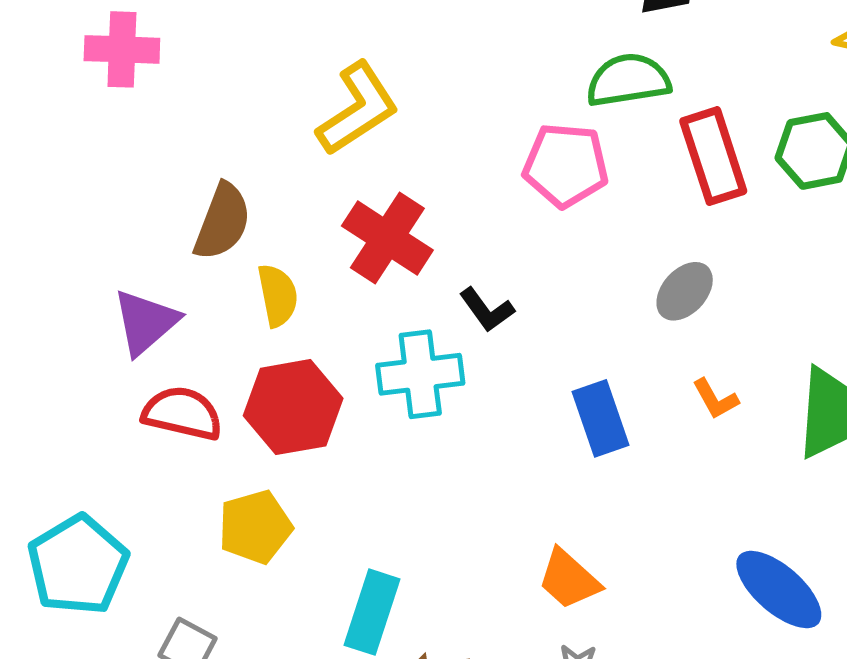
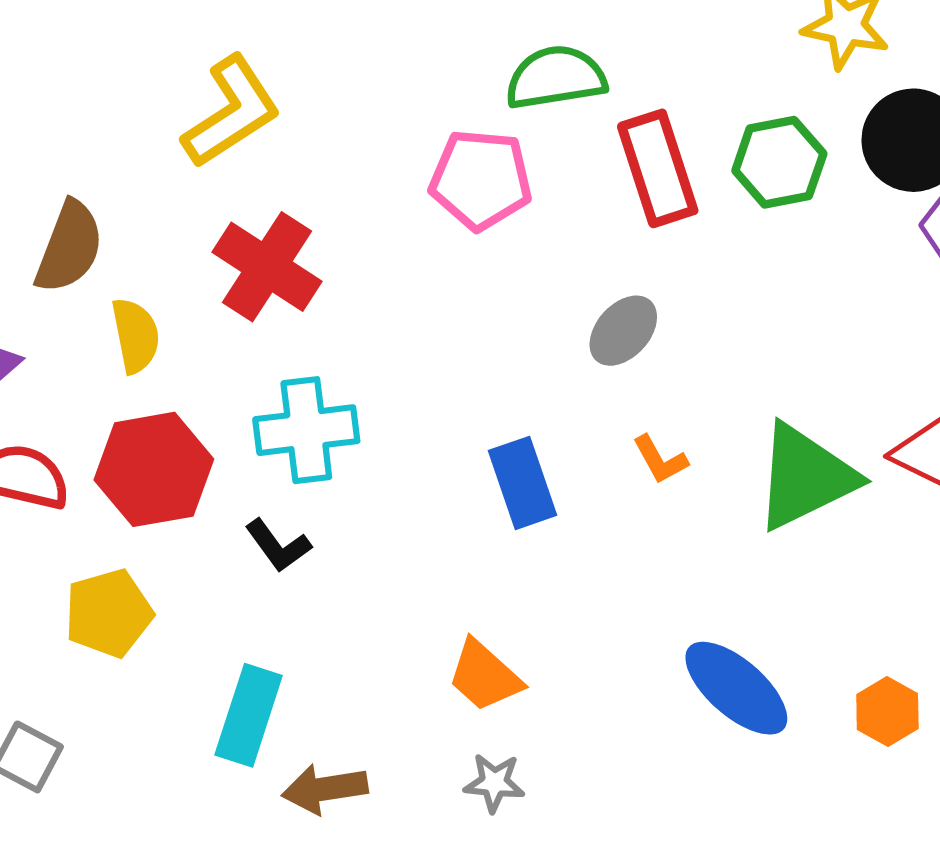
black L-shape: (487, 310) -> (278, 546), moved

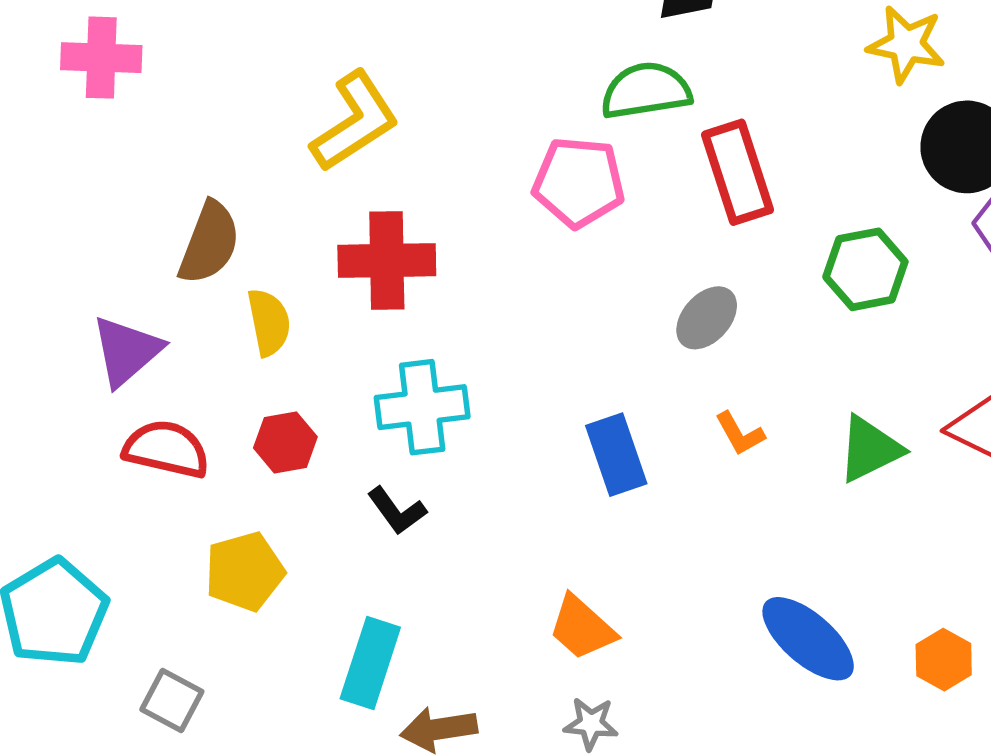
green hexagon: (779, 162) -> (865, 269), moved
red cross: (267, 267) -> (387, 261), turned -34
red hexagon: (154, 469) -> (285, 442), size x0.6
green triangle: (805, 477) -> (870, 449), size x0.7

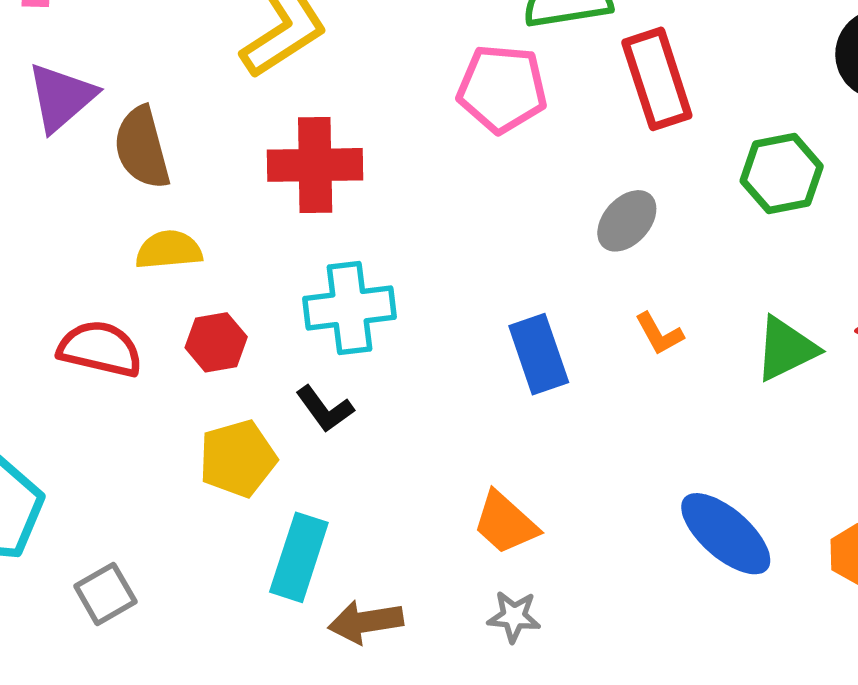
brown semicircle: (209, 243) -> (142, 148), turned 144
yellow semicircle: (269, 322) -> (169, 250), moved, turned -84
purple triangle: (127, 351) -> (61, 97), moved
yellow pentagon: (245, 571) -> (238, 458), moved
gray square: (172, 700) -> (105, 594), turned 32

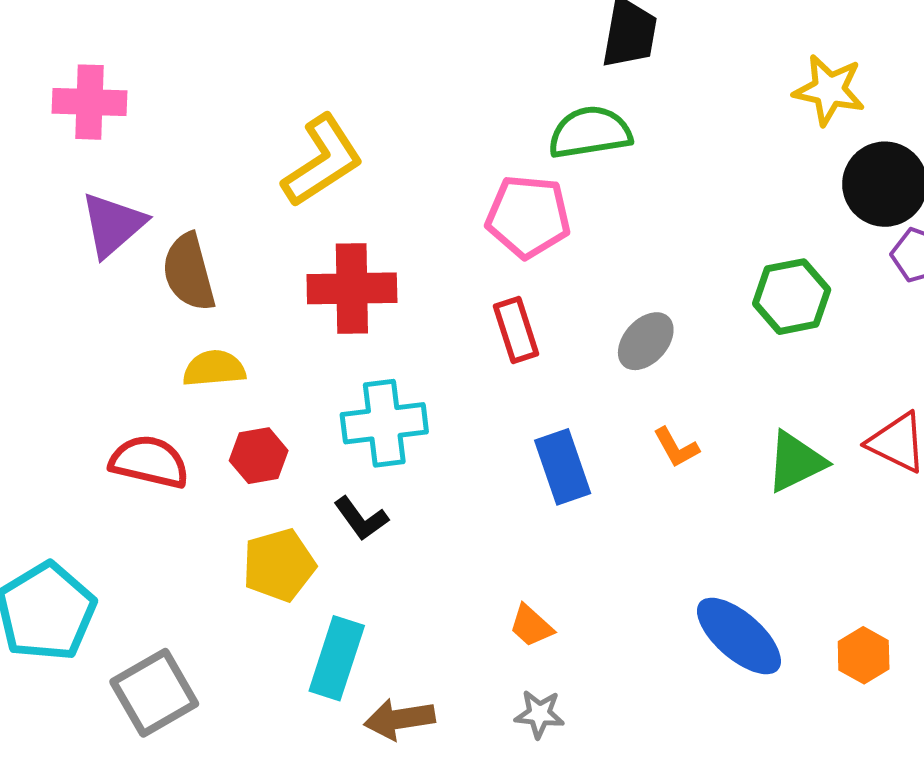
red rectangle: (657, 79) -> (516, 330), moved, size x0.7
orange trapezoid: (505, 523) -> (531, 626), size x0.7
gray square: (105, 594) -> (154, 693), size x1.5

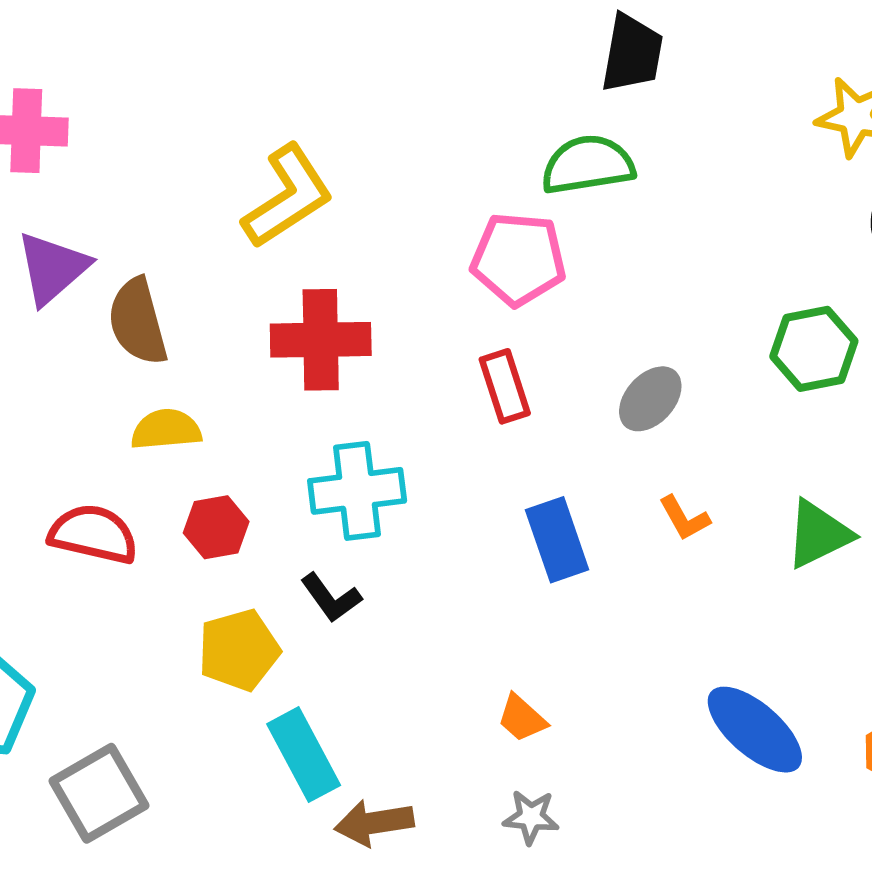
cyan rectangle: (337, 658) -> (304, 755), turned -46

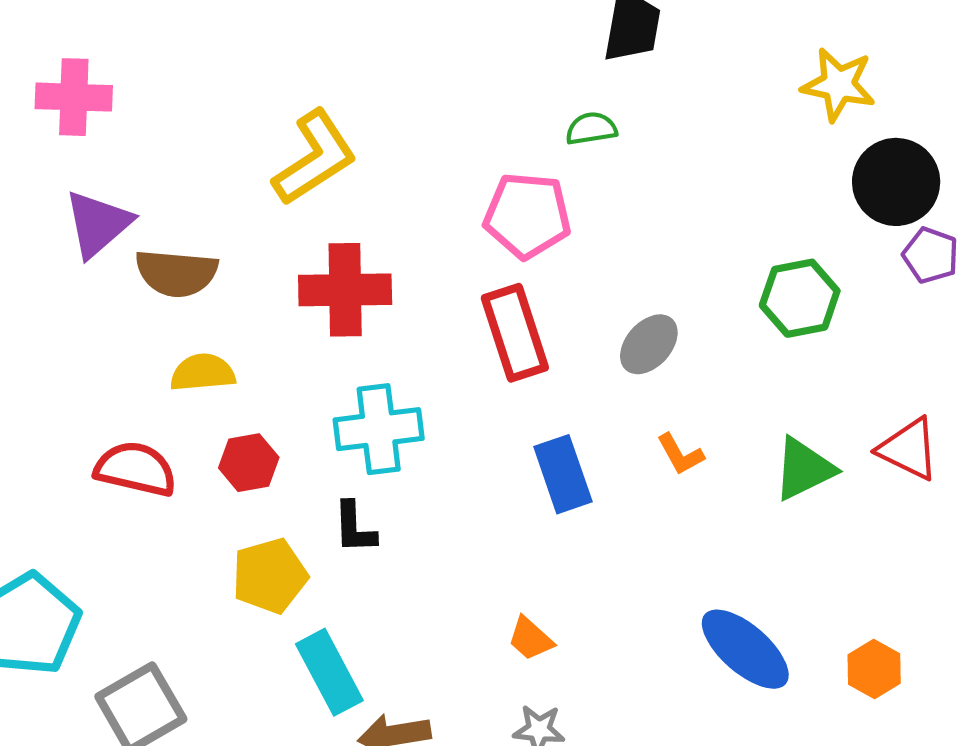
green semicircle: (588, 165) -> (591, 129), size x0.6
brown semicircle: (138, 322) -> (176, 273), turned -70
red rectangle: (505, 386) -> (515, 333), size x1.4
black L-shape: (331, 598) -> (355, 528), turned 34

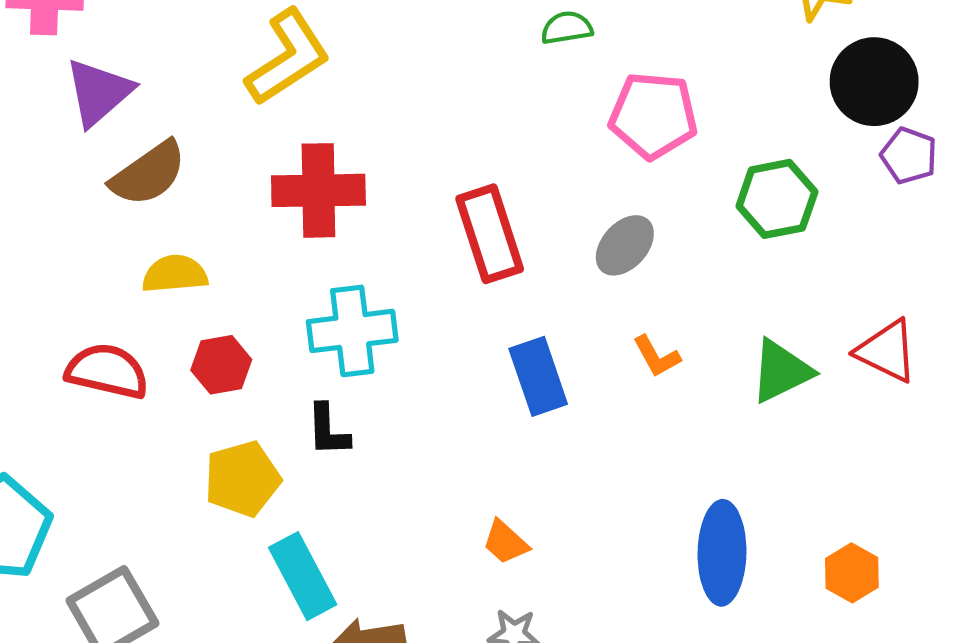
pink pentagon: (527, 215) -> (653, 115), moved
purple triangle: (98, 224) -> (99, 92), moved
brown semicircle: (176, 273) -> (148, 174), turned -40
blue ellipse: (745, 649) -> (722, 553), turned 50

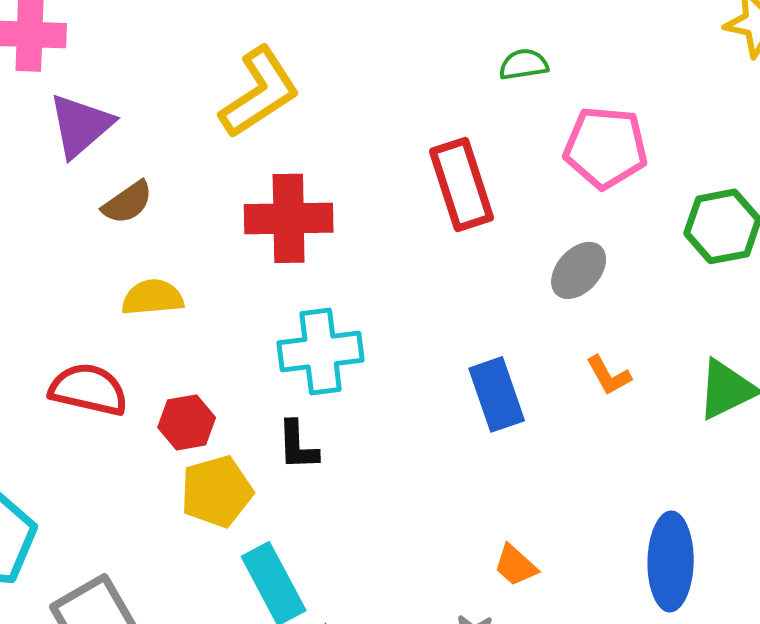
brown semicircle: (148, 174) -> (128, 202), size x0.7
red rectangle: (490, 234) -> (462, 184), moved
red hexagon: (221, 365) -> (187, 422), moved
orange trapezoid: (505, 542) -> (516, 565), moved

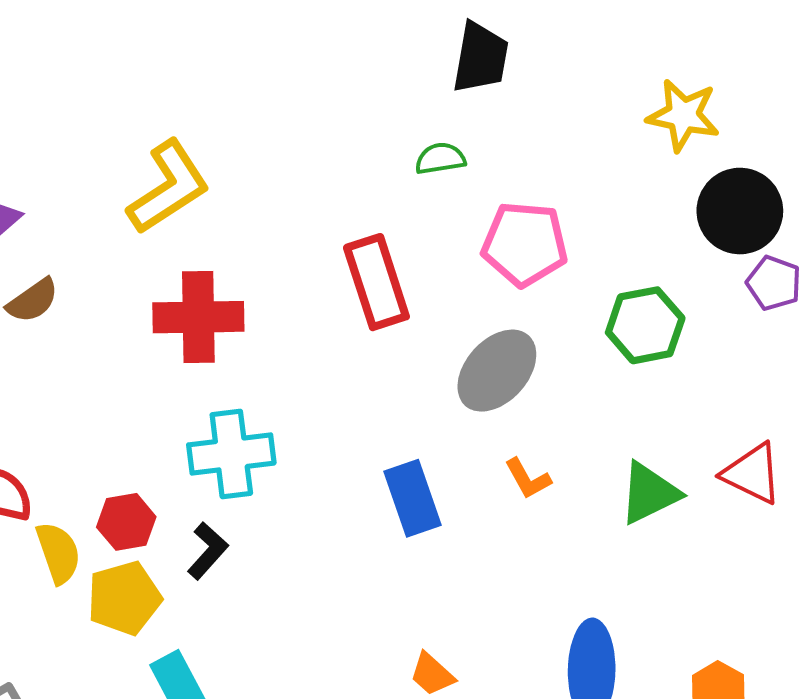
gray ellipse: (579, 270) -> (497, 371), size x1.4
yellow semicircle: (153, 297) -> (58, 553), moved, turned 76
red hexagon: (187, 422) -> (126, 522), moved
black L-shape: (298, 445) -> (208, 551), turned -136

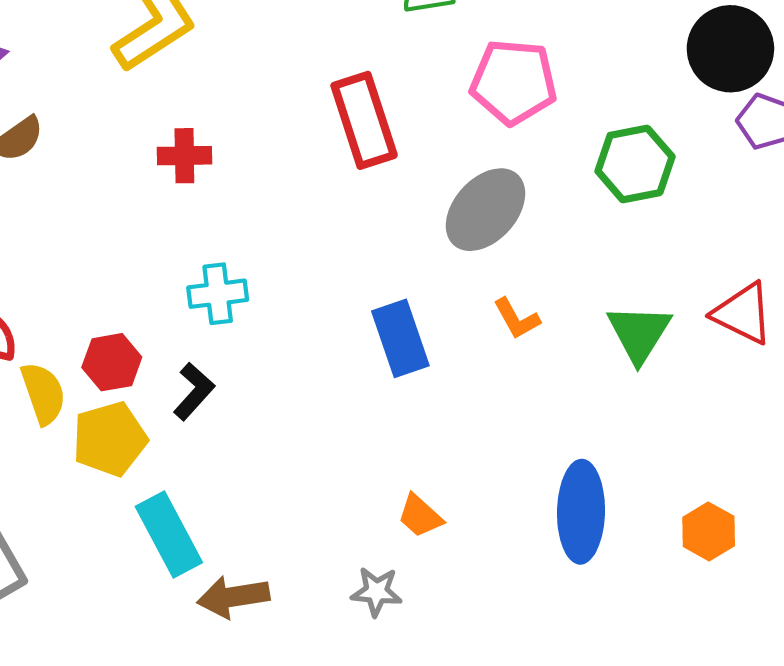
red cross: (198, 317) -> (184, 156), size x0.6
cyan cross: (231, 454) -> (218, 294), size x0.7
green triangle: (649, 493) -> (639, 333), turned -32

